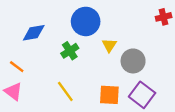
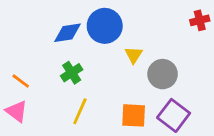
blue diamond: (34, 33) -> (67, 33), moved
green cross: (70, 51) -> (72, 73), moved
yellow line: (65, 91) -> (80, 111), turned 60

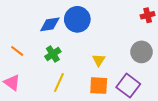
yellow triangle: (134, 55) -> (99, 60), moved
gray circle: (163, 74) -> (141, 52), moved
orange line: (21, 81) -> (17, 51), moved

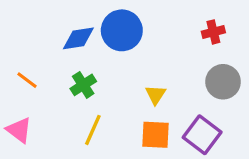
red cross: (148, 15) -> (213, 32), moved

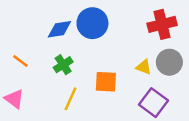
red cross: (213, 32) -> (162, 24), size x1.6
yellow triangle: (156, 95) -> (144, 67), moved, turned -42
orange square: (156, 135) -> (106, 82), moved

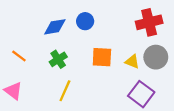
blue circle: (92, 23) -> (85, 21), size x0.6
orange square: (106, 82) -> (102, 57), moved

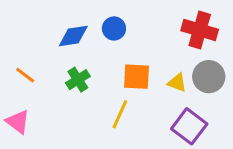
red cross: (149, 22) -> (200, 30), turned 30
yellow line: (65, 91) -> (120, 114), moved

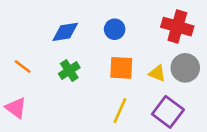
blue circle: (114, 28) -> (115, 29), moved
yellow line: (120, 114) -> (120, 111), moved

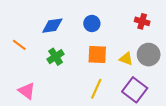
red cross: (177, 27) -> (142, 21), size x0.6
orange line: (23, 67) -> (19, 45), moved
pink triangle: (16, 108) -> (27, 91), moved

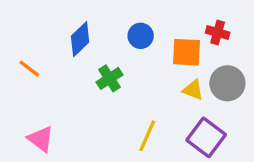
blue diamond: (52, 26) -> (80, 39), turned -35
orange square: (97, 55) -> (186, 52), moved
green cross: (56, 57) -> (110, 78), moved

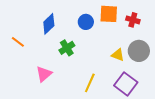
orange square: (186, 52) -> (109, 14), moved
pink triangle: (41, 139) -> (44, 74), moved, turned 42

